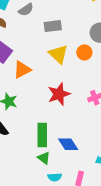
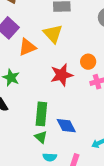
orange circle: (84, 52) -> (88, 62), moved
yellow triangle: (58, 54) -> (53, 34), moved

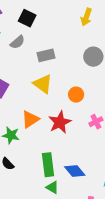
orange triangle: (27, 47) -> (30, 119), moved
orange circle: (88, 62) -> (76, 95), moved

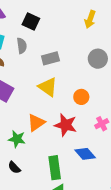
gray semicircle: (17, 42) -> (22, 46), turned -56
red star: (60, 122) -> (66, 125), turned -30
blue diamond: (75, 171) -> (85, 154), moved

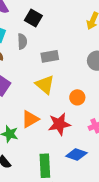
red star: (66, 125) -> (59, 124), turned -30
blue diamond: (85, 154) -> (76, 154), turned -35

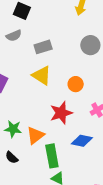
gray semicircle: (22, 41) -> (14, 36), turned 77
orange triangle: (30, 119) -> (35, 135), moved

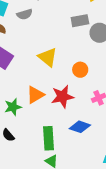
gray rectangle: (43, 47) -> (80, 21), moved
green star: (13, 129) -> (13, 107), turned -30
orange triangle: (35, 135) -> (35, 95), moved

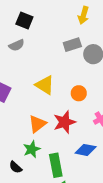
green star: (13, 107) -> (32, 149), moved

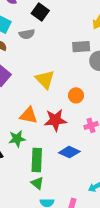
orange triangle: (37, 124) -> (29, 115), turned 36

